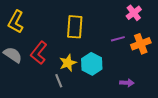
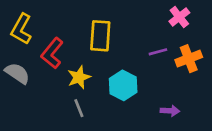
red L-shape: (39, 53) -> (52, 53), moved
yellow star: (68, 63) -> (79, 77), moved

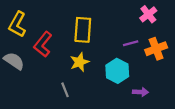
yellow star: (79, 77) -> (79, 62), moved
cyan hexagon: (123, 85) -> (117, 71), moved

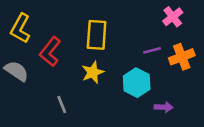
gray line: (65, 90) -> (62, 105), moved

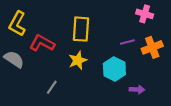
pink cross: (173, 17) -> (145, 14), turned -35
red L-shape: (50, 52) -> (42, 43), turned 80
gray line: (62, 105) -> (52, 87), turned 56

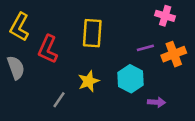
red L-shape: (42, 43) -> (48, 49), turned -95
gray semicircle: (14, 59) -> (16, 68), turned 36
yellow star: (78, 60) -> (89, 81), moved

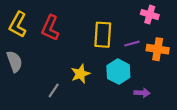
yellow rectangle: (92, 33) -> (103, 35), moved
red L-shape: (48, 49) -> (50, 28), moved
orange cross: (174, 54) -> (158, 49), turned 30

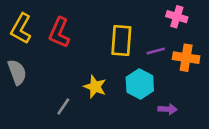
yellow star: (80, 74) -> (95, 87), turned -30

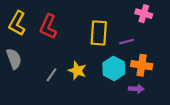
orange cross: (186, 58) -> (142, 65), moved
gray line: (63, 106) -> (51, 75), moved

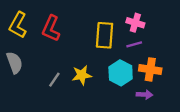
pink cross: (144, 14) -> (135, 23), moved
yellow star: (77, 71) -> (82, 75), turned -30

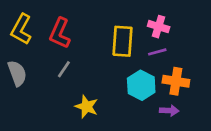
yellow star: (82, 75) -> (87, 107), moved, turned 30
gray line: (54, 80) -> (64, 69), moved

